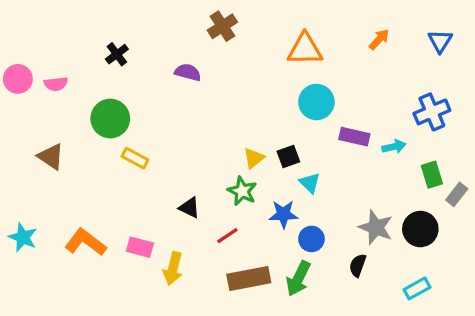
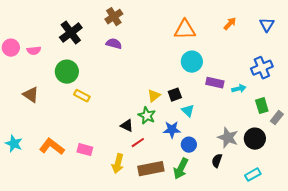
brown cross: (222, 26) -> (114, 17), moved
black cross: (117, 54) -> (71, 33), size x1.6
black triangle: (189, 208) -> (127, 126), moved
yellow arrow: (173, 269) -> (118, 164), moved

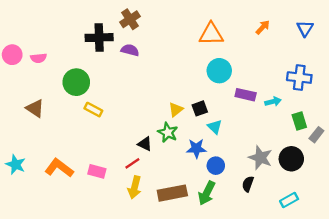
black cross: (71, 33) -> (99, 38), moved, turned 35
blue cross: (262, 68) -> (299, 78), turned 30
red line: (138, 143) -> (132, 163), moved

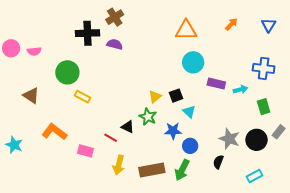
gray rectangle: (316, 135) -> (279, 132), moved
red line: (132, 163) -> (111, 138), moved, turned 64
orange L-shape: (59, 168) -> (54, 132), moved

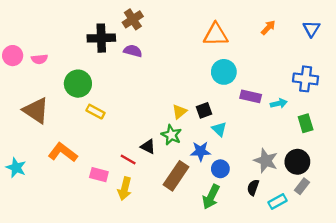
brown triangle: (31, 96) -> (36, 110), size x1.4
gray rectangle: (279, 132) -> (302, 186), moved
yellow arrow: (119, 165) -> (125, 189), moved
brown rectangle: (152, 170) -> (176, 176), moved, turned -45
cyan rectangle: (254, 176) -> (278, 201), moved

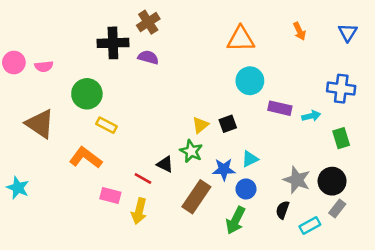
orange arrow: (268, 28) -> (299, 31), turned 112
cyan triangle: (219, 129) -> (250, 159), moved, turned 49
orange L-shape: (63, 152) -> (86, 158), moved

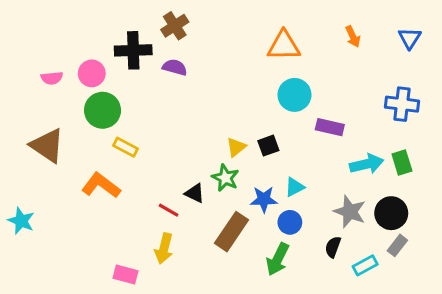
pink circle: (14, 63) -> (92, 73), moved
cyan arrow: (311, 116) -> (367, 164), moved, size x1.5
pink rectangle: (110, 196) -> (126, 275), moved

